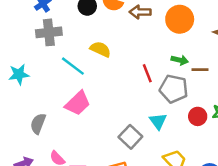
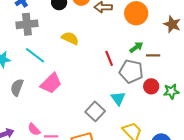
green arrow: (180, 60) -> (136, 47), turned -48
cyan line: (73, 66) -> (35, 55), moved
red circle: (198, 116) -> (151, 86), moved
gray semicircle: (38, 124) -> (17, 87), moved

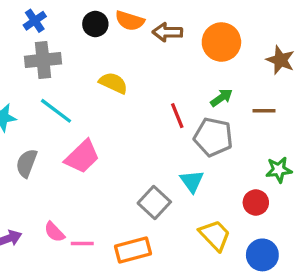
brown line: (153, 55) -> (264, 111), moved
red circle: (151, 86) -> (256, 202), moved

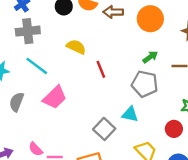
red line: (177, 116) -> (101, 69), moved
cyan triangle: (192, 181) -> (130, 114), turned -42

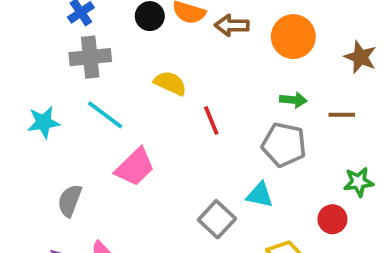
green arrow: (150, 57) -> (293, 100), turned 40
gray semicircle: (17, 102) -> (70, 201), moved

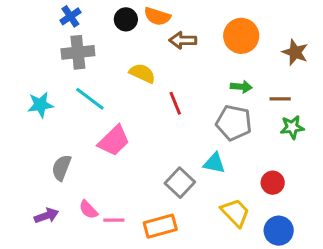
brown arrow: (232, 25) -> (183, 40), moved
green star: (359, 182) -> (292, 127), moved

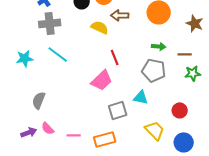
yellow semicircle: (142, 73) -> (100, 27), moved
pink trapezoid: (114, 141) -> (102, 80), moved
gray square: (180, 183) -> (118, 110), turned 30
pink semicircle: (88, 210) -> (48, 128), moved

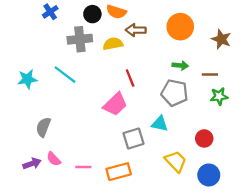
gray cross: (50, 23) -> (80, 39), moved
yellow semicircle: (100, 27) -> (113, 44), turned -36

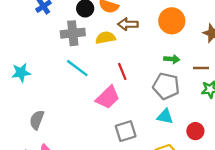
cyan line: (65, 75) -> (77, 68), moved
cyan triangle: (160, 124) -> (165, 116), moved

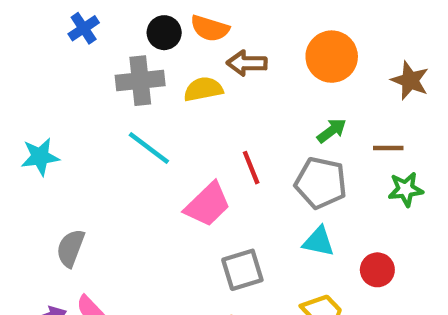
green arrow: (172, 59) -> (332, 131), turned -42
red line: (122, 71) -> (251, 168), moved

